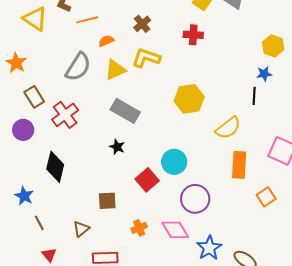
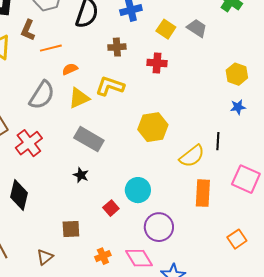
brown cross: (142, 24) -> (117, 47), moved, turned 36
blue star: (264, 74) -> (238, 107), moved
black line: (254, 96) -> (218, 141), moved
red square: (147, 180) -> (111, 208), size x0.7
orange square: (266, 197) -> (237, 239), moved

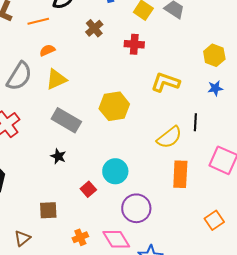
brown cross: (117, 47) -> (94, 28), turned -36
orange line: (51, 48) -> (38, 21), moved
yellow L-shape: (110, 86) -> (165, 82), moved
yellow hexagon: (153, 127) -> (114, 106), moved

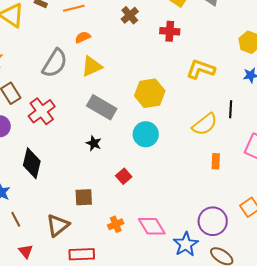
cyan circle: (115, 171) -> (146, 134), moved
orange rectangle: (180, 174) -> (216, 161), size x0.6
purple circle: (136, 208) -> (213, 221), moved
brown triangle: (22, 238) -> (58, 225), size x1.4

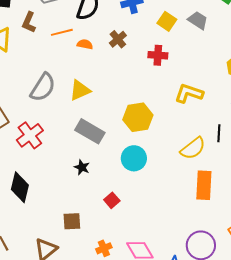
orange semicircle: (83, 37) -> (85, 44), moved, turned 35
orange rectangle: (216, 161) -> (204, 185), size x1.8

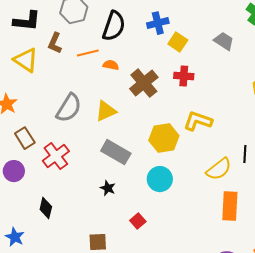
yellow square: (167, 21) -> (178, 42), moved
brown cross: (118, 39) -> (144, 83), moved, size x1.6
yellow L-shape: (189, 93) -> (198, 121), moved
black diamond: (20, 187) -> (46, 208), size x0.7

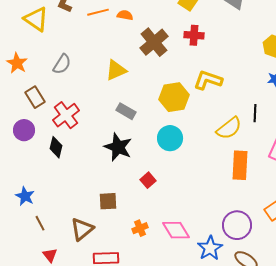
orange semicircle: (111, 65) -> (125, 15), moved
gray semicircle: (69, 108) -> (62, 64), moved, size x0.7
gray rectangle: (116, 152) -> (126, 111), size x0.7
black star: (108, 188) -> (118, 147), size x1.8
black diamond: (46, 208) -> (56, 147), moved

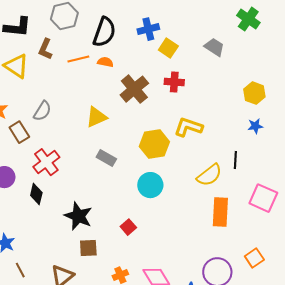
brown rectangle: (35, 97) -> (19, 132), moved
black star: (118, 147) -> (78, 216), moved

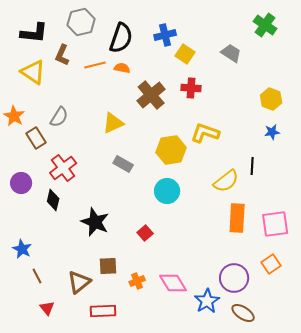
pink square: (263, 198) -> (275, 224), moved, turned -32
brown square: (88, 248) -> (108, 266), moved

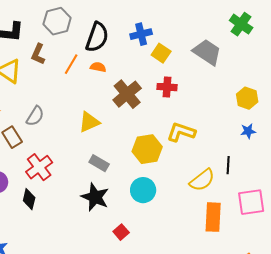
gray trapezoid: (231, 53) -> (207, 52), size x1.4
orange line: (95, 65) -> (71, 64), turned -45
black star: (95, 222) -> (95, 197), moved
pink square: (275, 224) -> (251, 202), moved

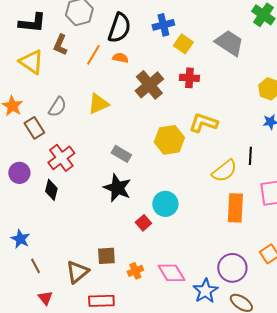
yellow triangle: (89, 122) -> (98, 104), moved
cyan circle: (143, 190) -> (165, 204), moved

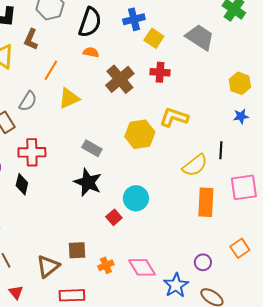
orange line: (93, 55) -> (51, 70), moved
red cross: (61, 158) -> (32, 152), turned 36
purple circle: (232, 268) -> (203, 262), size x0.6

